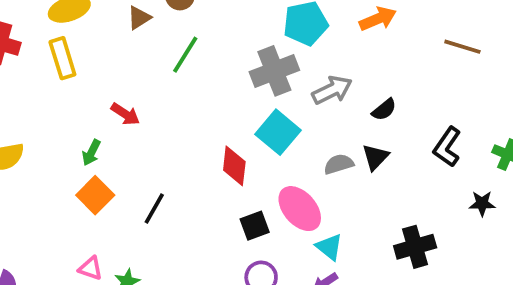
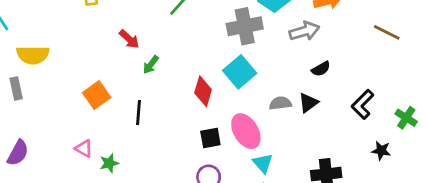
gray arrow: (332, 90) -> (304, 31), moved
green arrow: (91, 153) -> (151, 65), moved
black line: (154, 208) -> (138, 112), turned -35

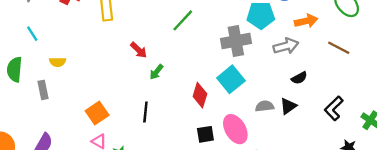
brown line: (387, 32) -> (339, 48), moved
yellow semicircle: (33, 55) -> (58, 62), size x0.6
orange square: (97, 95) -> (97, 113), moved

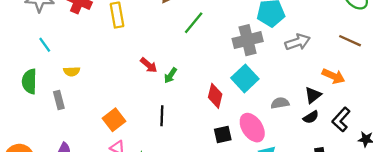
orange arrow: (306, 21) -> (333, 76), moved, turned 40
red arrow: (139, 50) -> (149, 65), moved
black semicircle: (299, 78) -> (311, 117), moved
black triangle: (288, 106) -> (313, 95), moved
black L-shape: (334, 108) -> (341, 120), moved

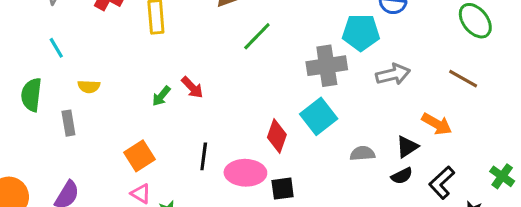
green arrow: (170, 75) -> (161, 96), moved
pink ellipse: (252, 128) -> (245, 173), moved, turned -60

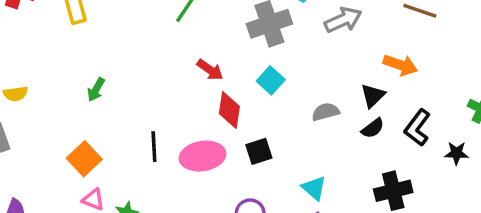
red arrow: (192, 87) -> (210, 70), moved
cyan square: (319, 116) -> (271, 80), size x0.7
black square: (283, 189) -> (259, 151), moved

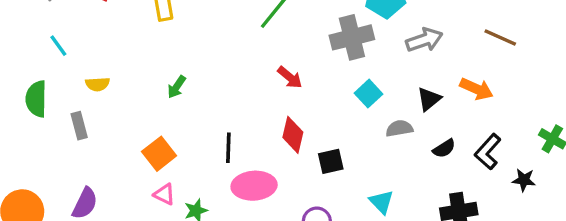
cyan square: (271, 80) -> (368, 94), moved
black triangle: (373, 96) -> (429, 99), moved
red diamond: (229, 110) -> (293, 135), moved
pink ellipse: (203, 156) -> (254, 186), moved

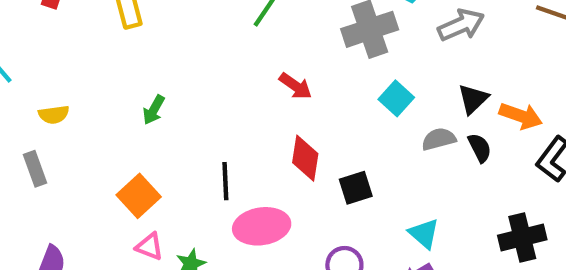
orange arrow: (477, 89) -> (521, 116), moved
black semicircle: (444, 148) -> (480, 148), moved, turned -80

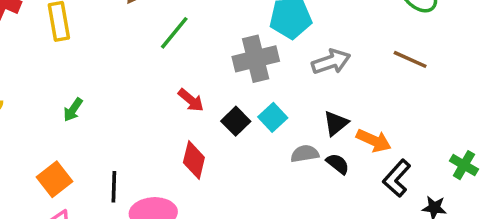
black semicircle: (480, 148) -> (338, 164), turned -30
black line: (225, 181) -> (114, 187), moved
black square: (356, 188) -> (236, 121), moved, turned -32

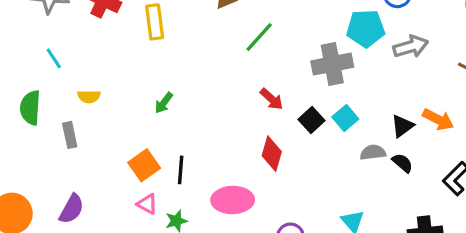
gray arrow: (331, 62) -> (411, 47), moved
orange arrow: (374, 141) -> (438, 119), moved
black line: (114, 187) -> (181, 170), moved

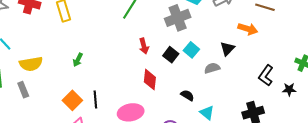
yellow semicircle: (89, 97) -> (31, 64), size x1.6
red arrow: (272, 99) -> (144, 46), turned 42
orange arrow: (438, 119) -> (248, 29), moved
black semicircle: (402, 163) -> (187, 95), moved

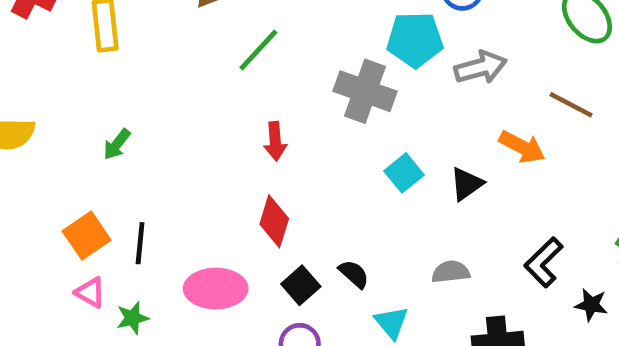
gray cross: (178, 18) -> (365, 91), turned 30
cyan square: (191, 50) -> (404, 173), moved
black square: (171, 55) -> (301, 285), moved
gray semicircle: (212, 68) -> (451, 272), moved

